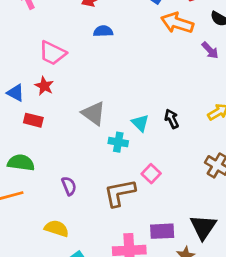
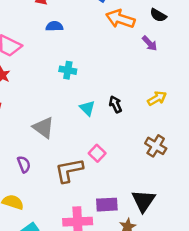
gray triangle: (94, 113) -> (43, 128), moved
cyan cross: (118, 142) -> (68, 70), moved

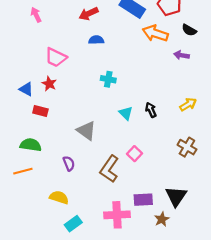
purple arrow: (150, 43) -> (182, 55), turned 144
brown L-shape: (69, 170) -> (109, 169), turned -44

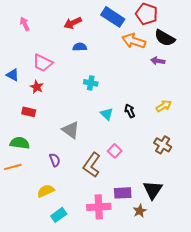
black semicircle: (189, 30) -> (165, 38), size x1.5
blue triangle: (26, 89) -> (13, 75), moved
yellow semicircle: (59, 197) -> (46, 191), turned -42

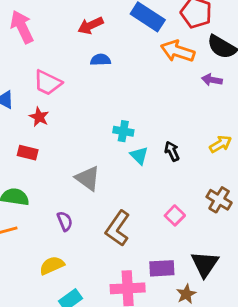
pink arrow: (25, 24) -> (22, 27), size x1.6
cyan cross: (91, 83) -> (123, 131), moved
pink square: (115, 151) -> (175, 215), moved

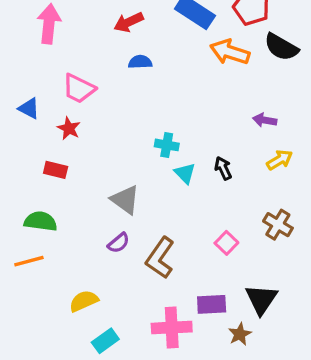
pink arrow: (22, 27) -> (49, 24), turned 32
purple arrow: (212, 80) -> (265, 120), moved
purple semicircle: (65, 221) -> (119, 243), moved, turned 72

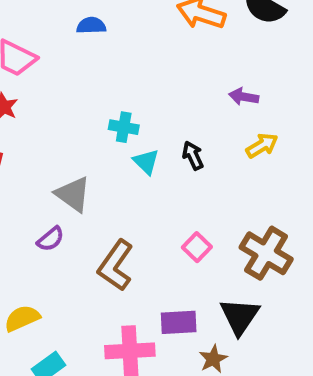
brown cross: (278, 225) -> (266, 253), moved, size x1.4
purple semicircle: (119, 243) -> (51, 239), moved

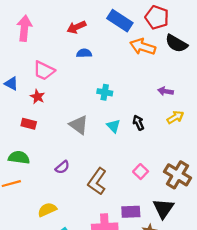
cyan cross: (124, 127) -> (105, 92), moved
gray triangle: (73, 194) -> (79, 125), moved

